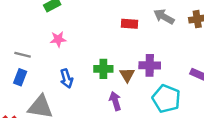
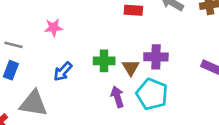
blue arrow: (66, 78) -> (63, 72), turned 60
cyan pentagon: (166, 99) -> (152, 94), moved

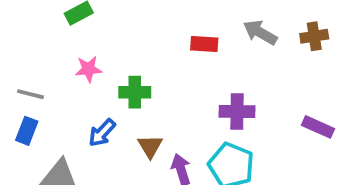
green cross: (104, 61) -> (135, 92), moved
brown triangle: (131, 68) -> (150, 146), moved

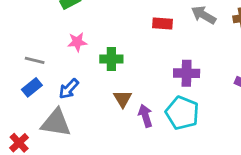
blue rectangle: (27, 131) -> (32, 87), turned 30
blue arrow: (102, 133) -> (69, 89), moved

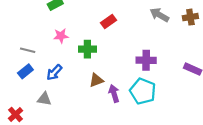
red rectangle: (162, 24) -> (108, 21), moved, turned -40
brown triangle: (123, 99) -> (96, 80), turned 40
gray triangle: (56, 123) -> (44, 99), size x0.6

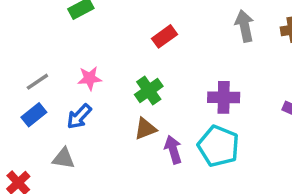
gray arrow: (159, 15) -> (245, 26), turned 48
pink star: (61, 36) -> (90, 78), moved
green cross: (87, 49) -> (149, 90), moved, turned -35
gray line: (28, 50) -> (37, 82), turned -48

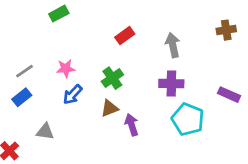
gray arrow: (245, 26) -> (173, 45), moved
blue arrow: (79, 117) -> (73, 95), moved
cyan pentagon: (218, 146) -> (188, 119), moved

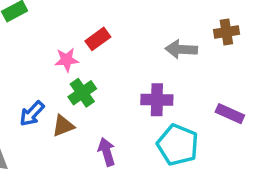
gray arrow: (173, 45) -> (181, 49), moved, turned -75
pink star: (66, 68) -> (67, 60), moved
brown triangle: (110, 108) -> (63, 126), moved

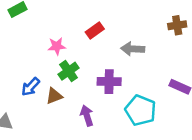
red rectangle: (98, 39) -> (95, 30), moved
gray arrow: (181, 49) -> (133, 49), moved
purple cross: (157, 100) -> (109, 82), moved

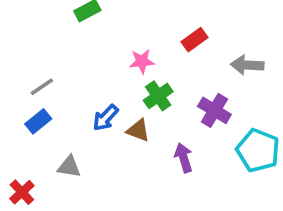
purple cross: (109, 82) -> (214, 110), turned 30
brown triangle: (54, 96) -> (138, 130), turned 42

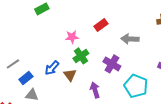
gray line: (42, 87) -> (13, 64), moved
blue rectangle: (38, 121) -> (26, 78), moved
brown triangle: (138, 130) -> (70, 75), turned 32

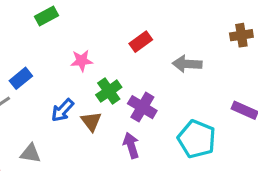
pink star: (72, 37) -> (82, 61), moved
purple cross: (112, 64) -> (142, 107), moved
blue rectangle: (26, 78) -> (21, 78), moved

